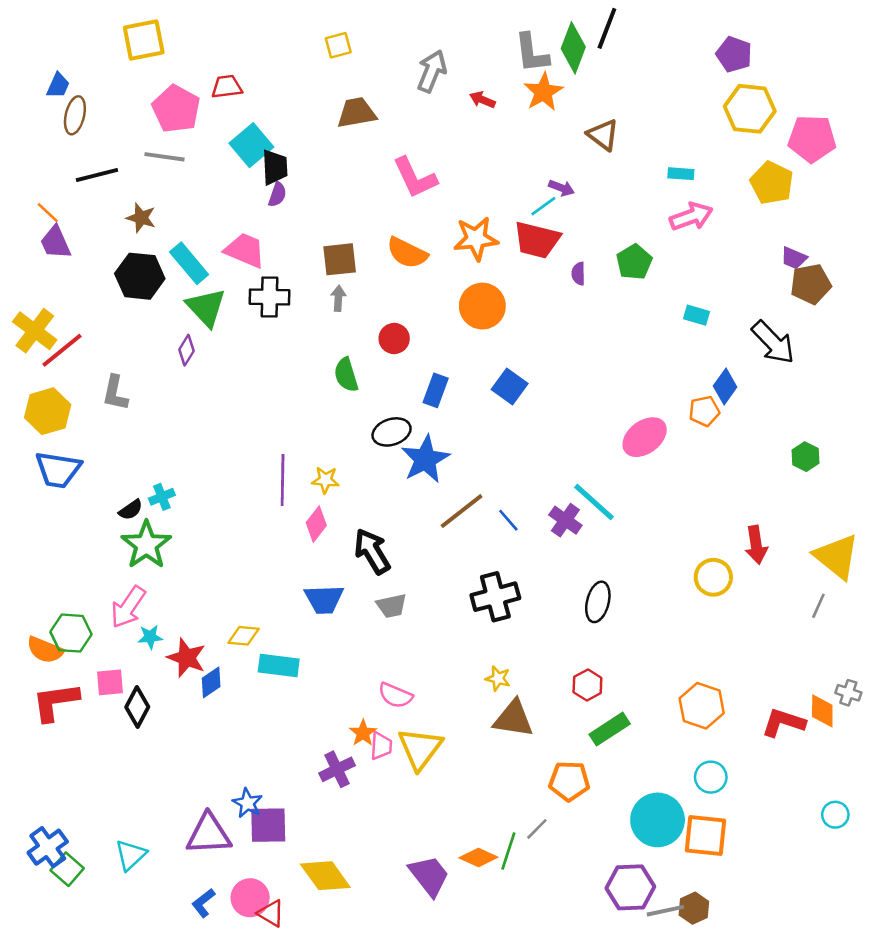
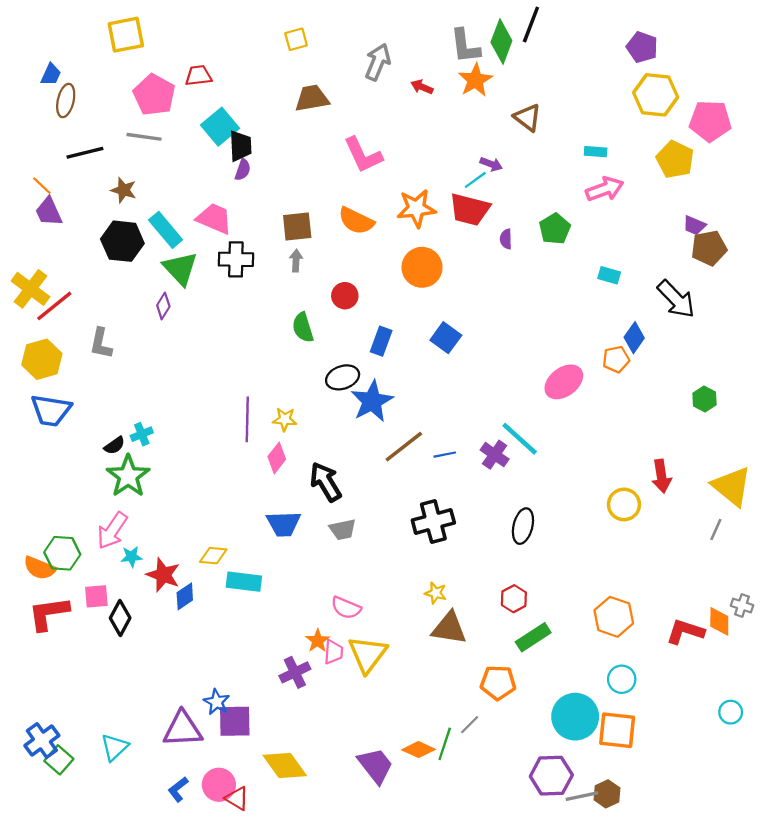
blue line: (508, 520) -> (445, 455), turned -60

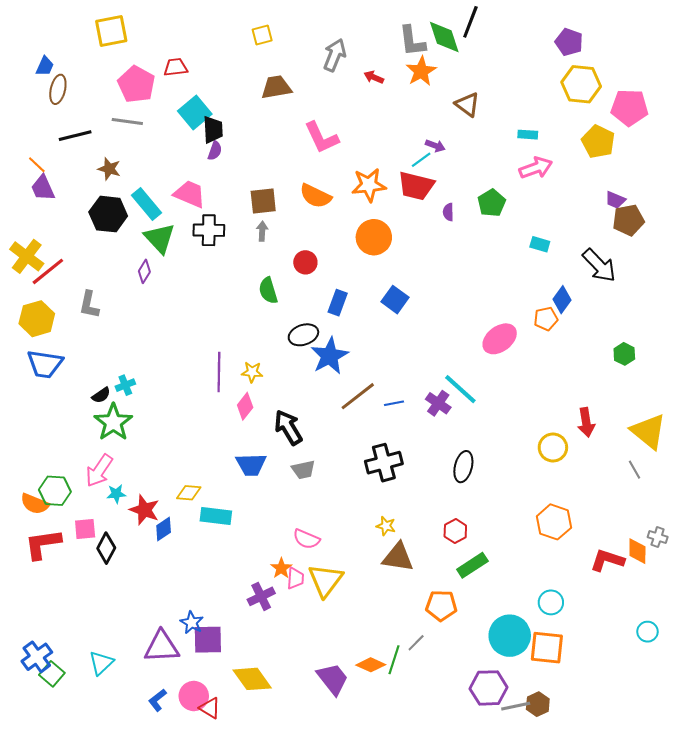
green diamond: (501, 42) -> (444, 37), turned -39
gray line: (716, 529) -> (634, 470), turned -54
orange hexagon: (614, 617) -> (554, 522), moved

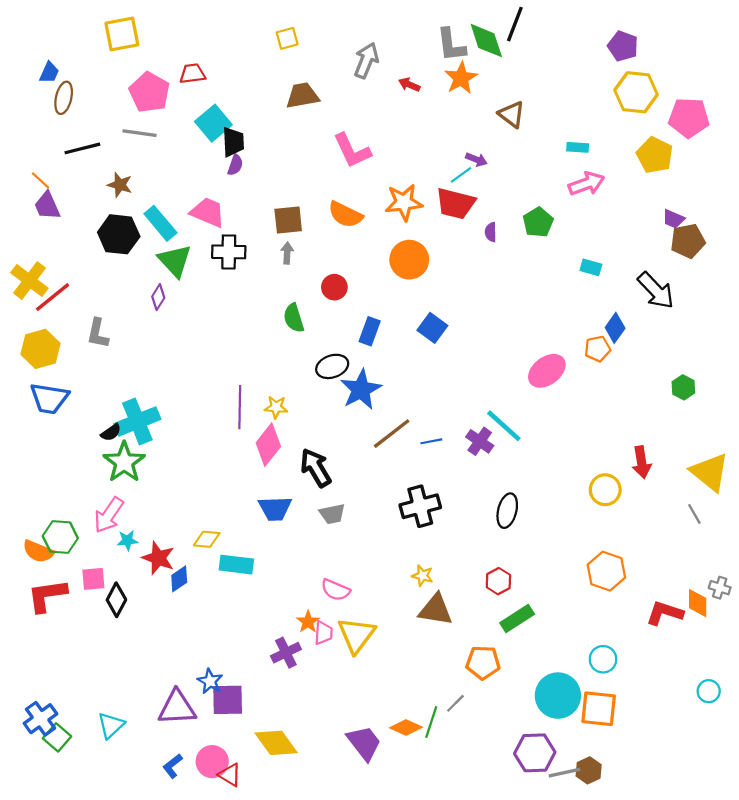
cyan cross: (125, 385) -> (137, 421), size x2.0
pink diamond: (245, 406) -> (268, 445), size x1.4

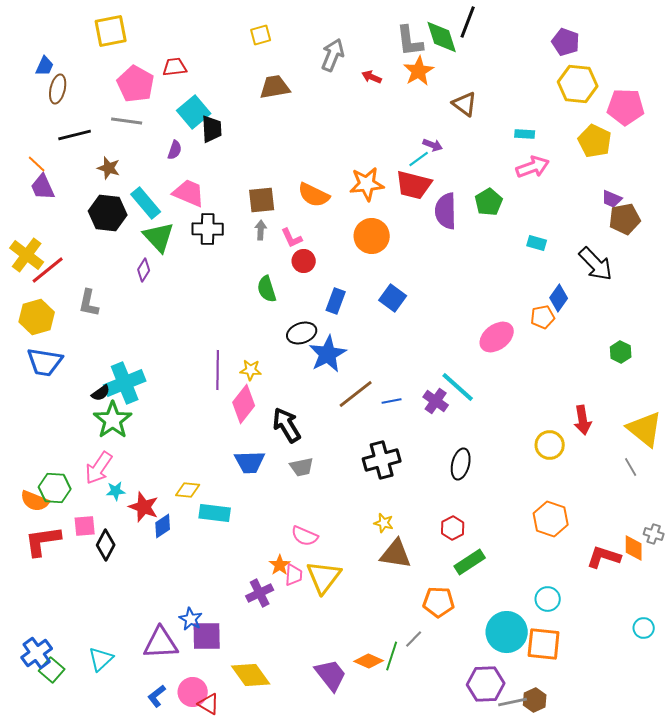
pink L-shape: (352, 151) -> (292, 238), moved, size x0.6
purple semicircle: (235, 165) -> (175, 150), moved
purple semicircle: (491, 232) -> (446, 211), size x2.0

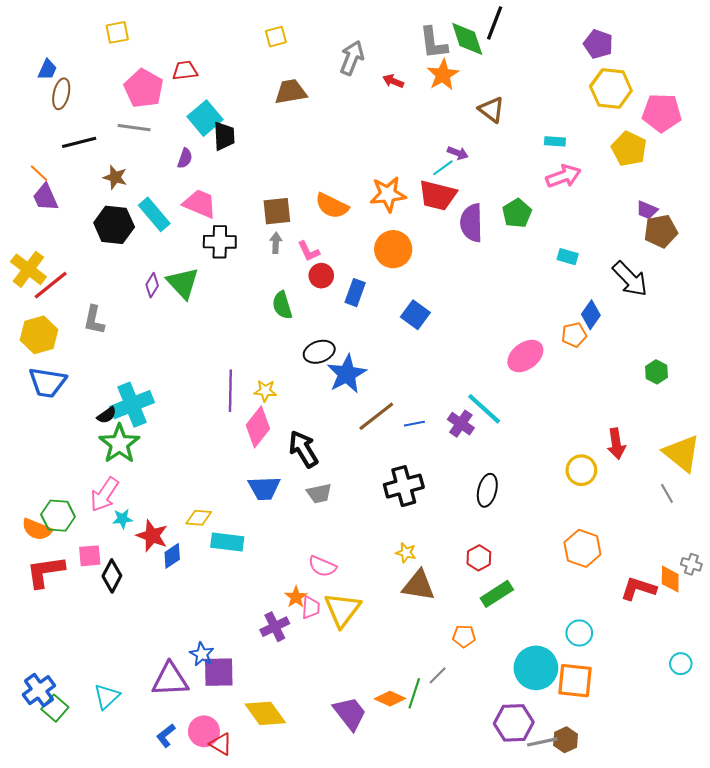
yellow square: (111, 31) -> (117, 32), size x0.7
green triangle: (159, 237) -> (183, 283), moved
blue rectangle: (336, 301) -> (355, 293), moved
orange pentagon: (439, 602) -> (464, 636), size x0.7

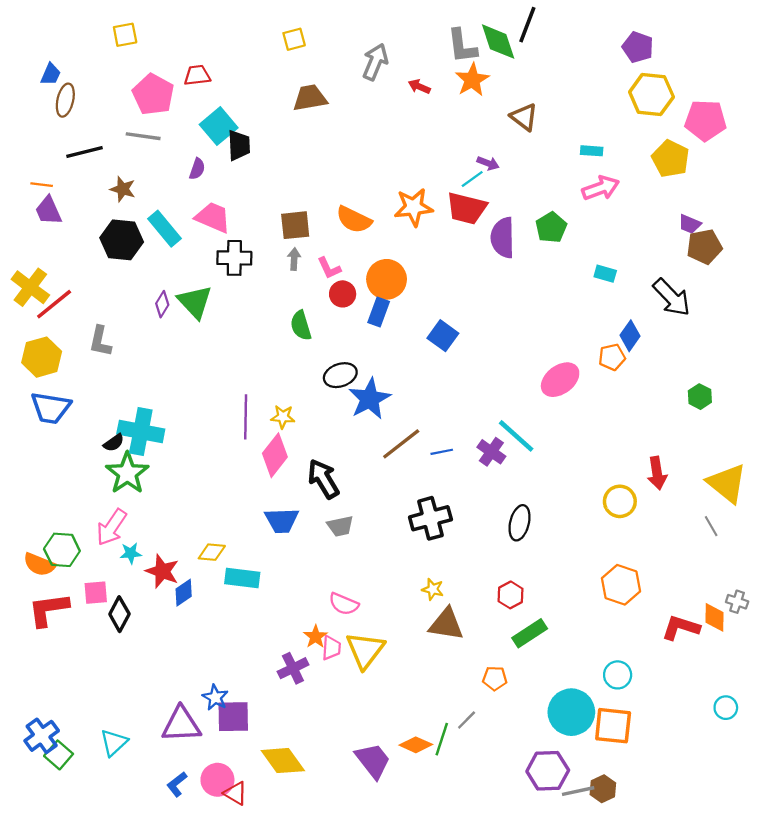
orange line: (39, 173) -> (42, 185), turned -36
orange circle: (393, 249) -> (387, 279), moved
cyan cross: (132, 405) -> (141, 431), turned 33

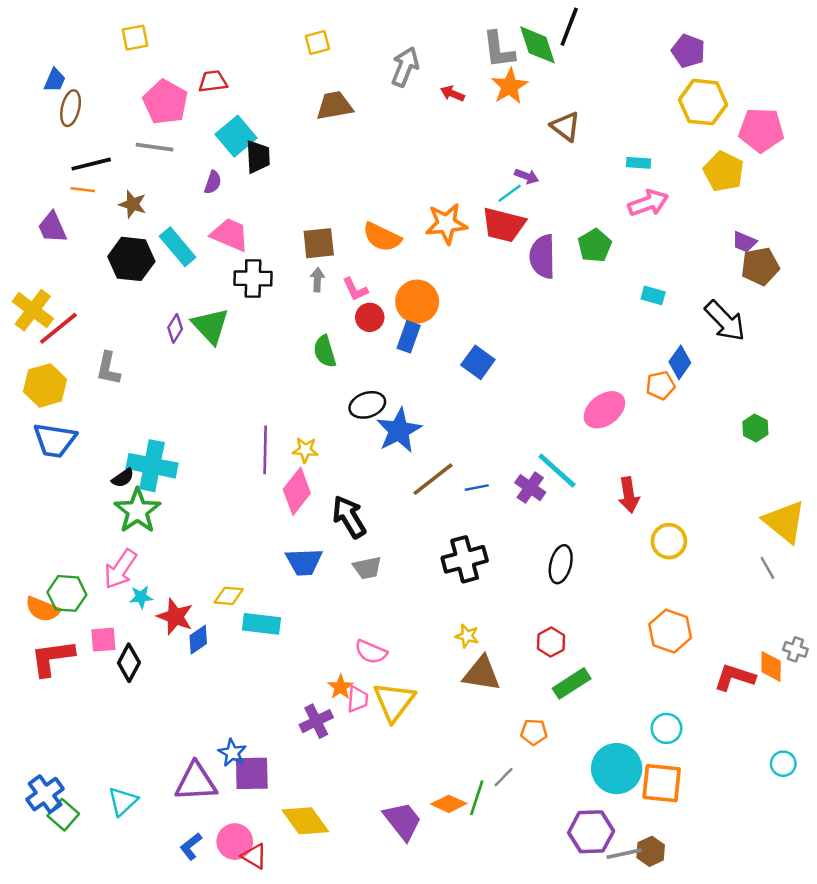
orange line: (42, 185) -> (83, 190), moved
red arrow: (657, 473) -> (629, 495), moved

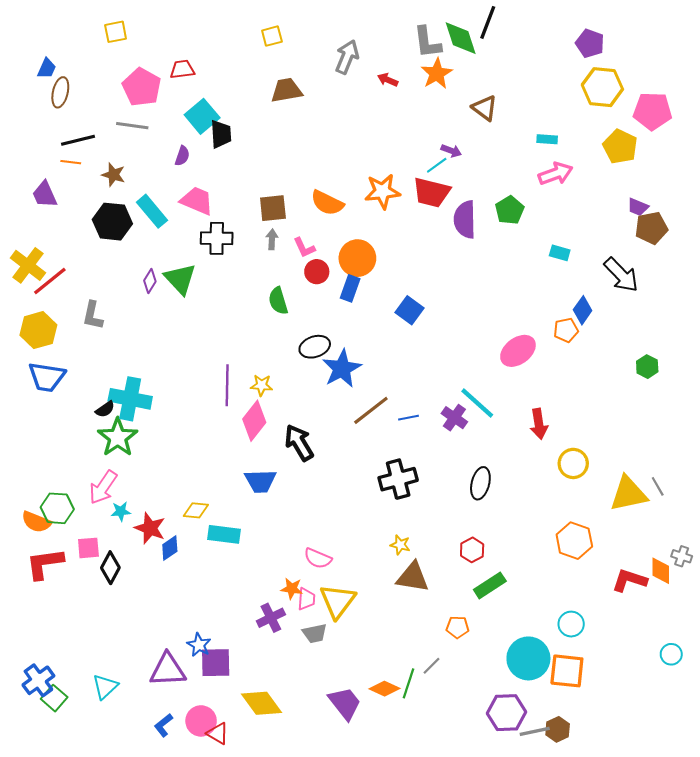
yellow triangle: (784, 522) -> (628, 494), moved, turned -51
gray trapezoid: (367, 568) -> (315, 633), moved
orange star: (341, 687) -> (292, 589), turned -30

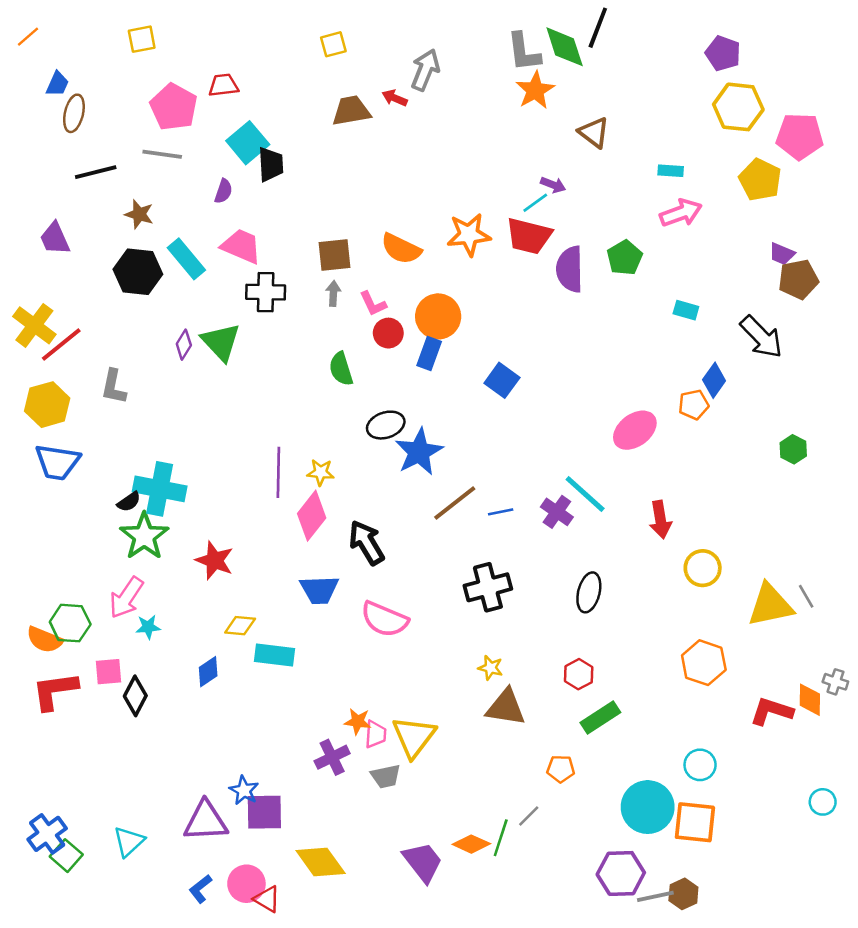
red arrow: (388, 80) -> (395, 98), moved
orange line: (71, 162) -> (28, 37), moved, turned -48
red star: (150, 528) -> (215, 560), moved
pink semicircle: (318, 558) -> (384, 619), moved, size x1.4

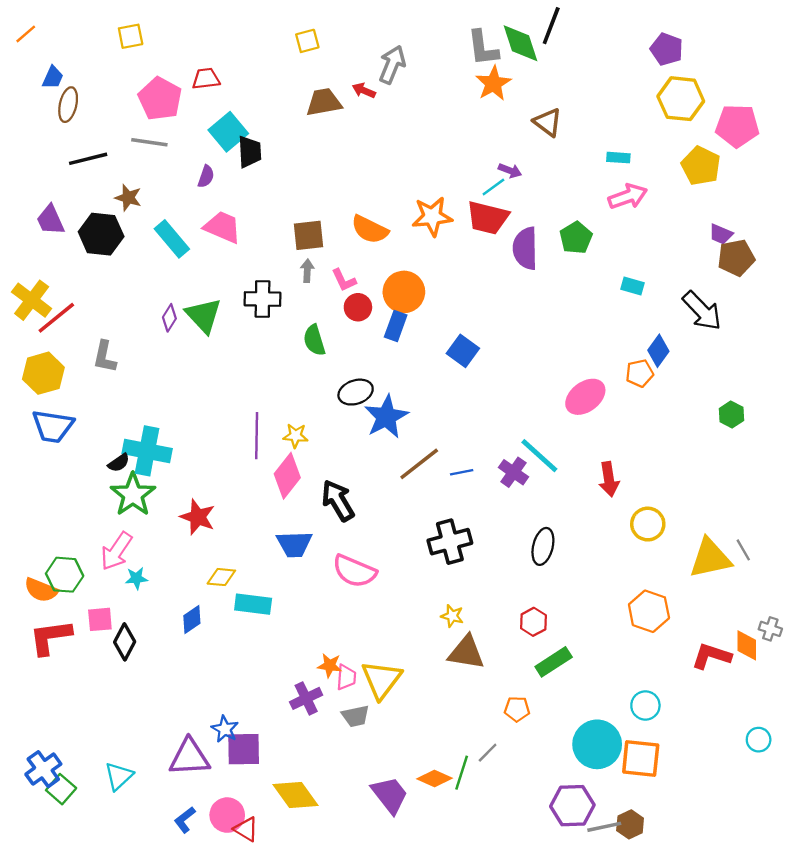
black hexagon: (138, 272) -> (101, 234), moved
black cross: (266, 292) -> (263, 299), moved

